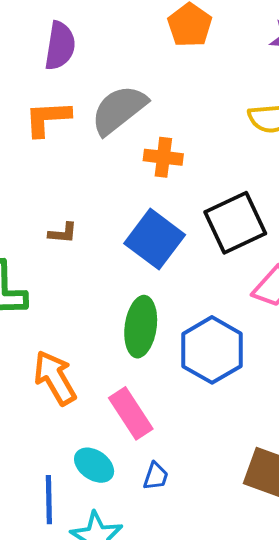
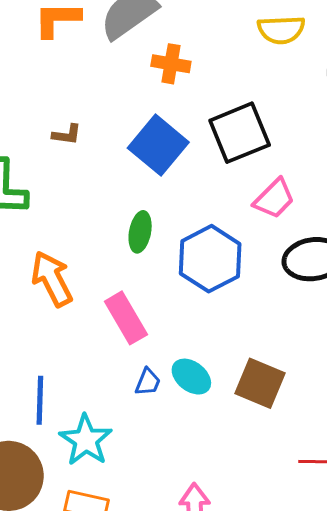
green ellipse: (141, 327) -> (140, 232), size x0.7
cyan ellipse: (94, 465) -> (191, 377), moved

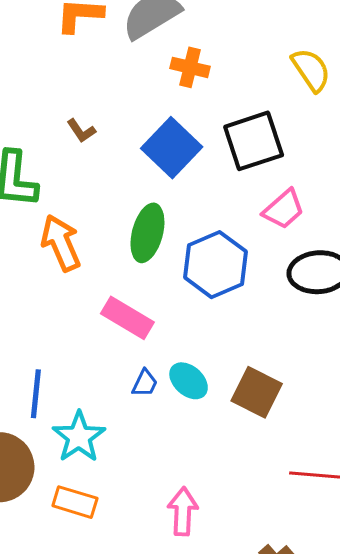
yellow semicircle: (281, 30) -> (311, 70), moved, turned -126
brown L-shape: (67, 135) -> (81, 131), turned 44
green ellipse: (140, 232) -> (147, 233), size x1.4
orange arrow: (52, 279) -> (61, 243), moved
pink rectangle: (126, 318) -> (127, 318), turned -33

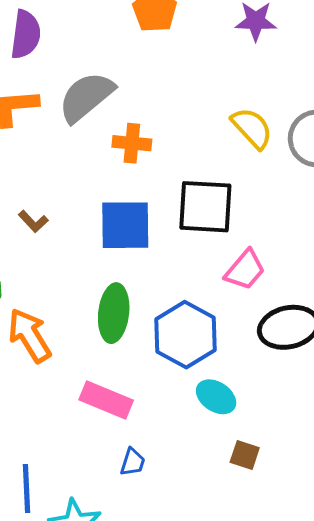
black square: (254, 141) -> (205, 207), turned 30
blue square: (172, 148) -> (125, 225), turned -36
cyan ellipse: (189, 381) -> (216, 397), moved
brown square: (257, 392) -> (245, 455), size x0.6

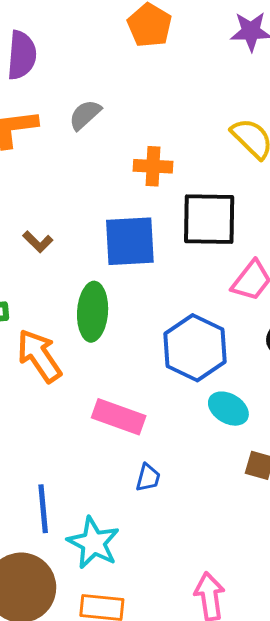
gray semicircle: (86, 97) -> (85, 115), size x0.6
orange cross: (132, 143) -> (153, 166), moved
green ellipse: (114, 313) -> (93, 312), moved

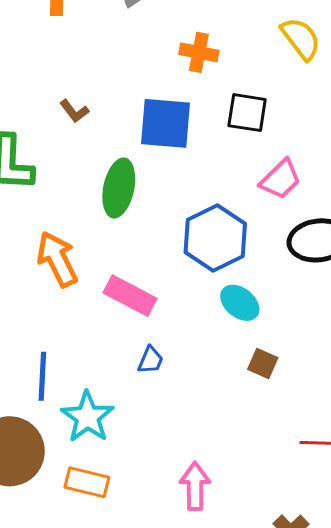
black square: (209, 219) -> (247, 113), size x0.7
orange arrow: (39, 356) -> (57, 259), moved

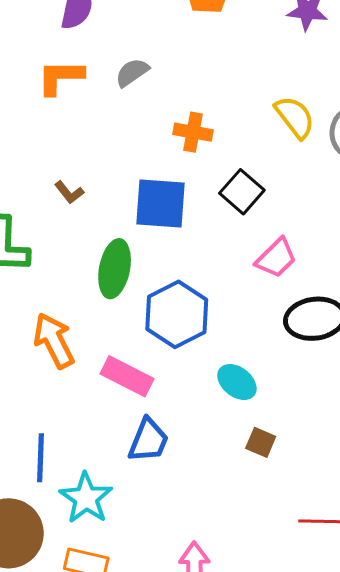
black square: (247, 113) -> (242, 192), turned 33
blue hexagon: (215, 238) -> (177, 314), moved
blue trapezoid: (151, 360) -> (148, 440), size x1.6

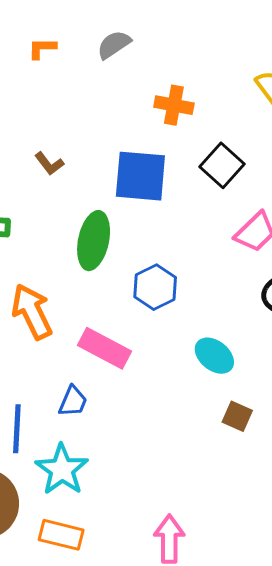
orange L-shape: (60, 77) -> (42, 48), size x0.6
blue hexagon: (177, 314) -> (155, 287), size x0.7
blue trapezoid: (148, 440) -> (73, 401), moved, size x0.7

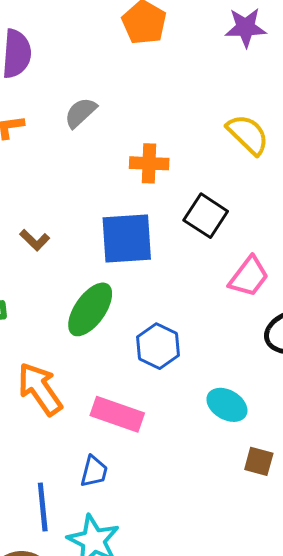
green ellipse: (94, 241) -> (90, 309), turned 32

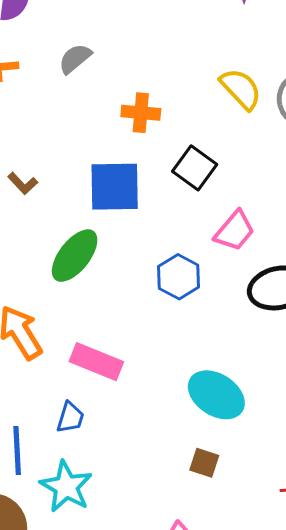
blue hexagon: (158, 346) -> (179, 277), moved
cyan ellipse: (227, 405) -> (216, 395), moved, size x1.4
brown square: (259, 461) -> (204, 463), moved

